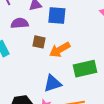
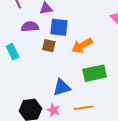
blue square: (57, 16) -> (59, 27), moved
orange arrow: (60, 50) -> (82, 45), moved

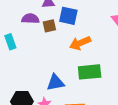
blue square: (59, 27) -> (68, 16), moved
brown square: (49, 46) -> (49, 26), moved, turned -32

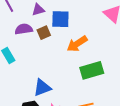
blue triangle: (55, 83) -> (42, 88), moved

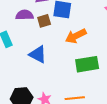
blue triangle: (42, 88) -> (38, 54), moved, turned 42

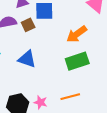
orange arrow: (76, 36) -> (77, 34), moved

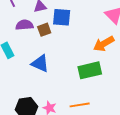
orange arrow: (77, 34) -> (104, 44), moved

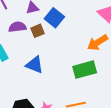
blue square: (62, 17) -> (54, 18), turned 36

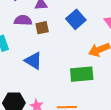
blue square: (54, 18) -> (76, 19), moved

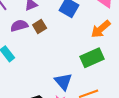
blue triangle: (33, 61) -> (63, 81), moved, turned 36

